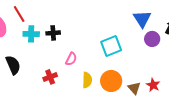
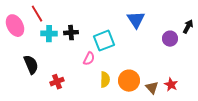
blue triangle: (142, 19) -> (136, 20), moved
cyan square: (111, 46) -> (104, 41), moved
red cross: (50, 77) -> (57, 82), moved

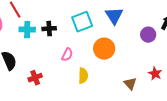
cyan square: (104, 41) -> (82, 22), moved
orange circle: (129, 81) -> (104, 49), moved
red star: (171, 85) -> (155, 74), moved

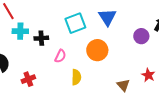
black cross: (49, 29) -> (41, 38), moved

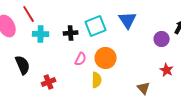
black cross: (41, 38) -> (71, 33), moved
orange circle: (97, 50) -> (106, 58), moved
red star: (148, 75) -> (167, 70), moved

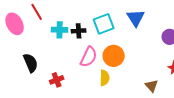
cyan cross: (41, 34) -> (60, 30), moved
pink semicircle: (81, 59) -> (89, 57), size x1.5

